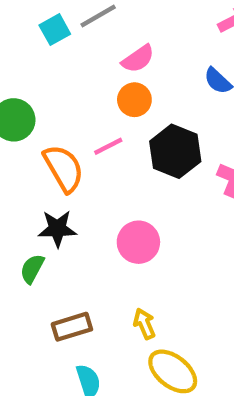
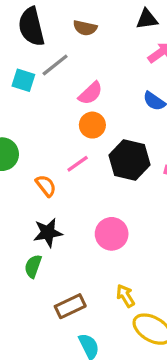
cyan square: (55, 30) -> (23, 80), turned -35
orange semicircle: (64, 168) -> (46, 186), size x0.6

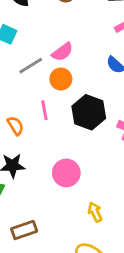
gray line: (55, 65) -> (31, 66), moved
pink line: (78, 164) -> (44, 110), turned -72
yellow arrow: (125, 296) -> (95, 212), moved

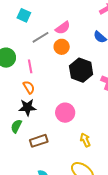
pink line: (44, 110) -> (30, 66), moved
orange semicircle: (15, 126) -> (29, 87), moved
brown rectangle: (24, 230) -> (39, 141), moved

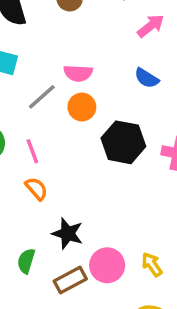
pink semicircle: (63, 28) -> (78, 73), turned 49
black star: (27, 107) -> (68, 233), moved, turned 30
pink circle: (65, 113) -> (107, 265), moved

